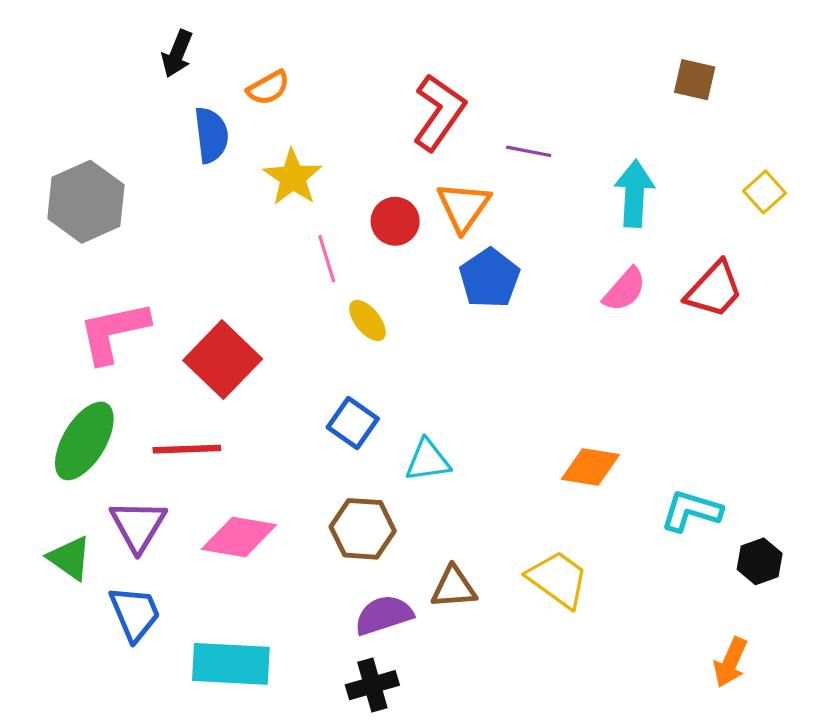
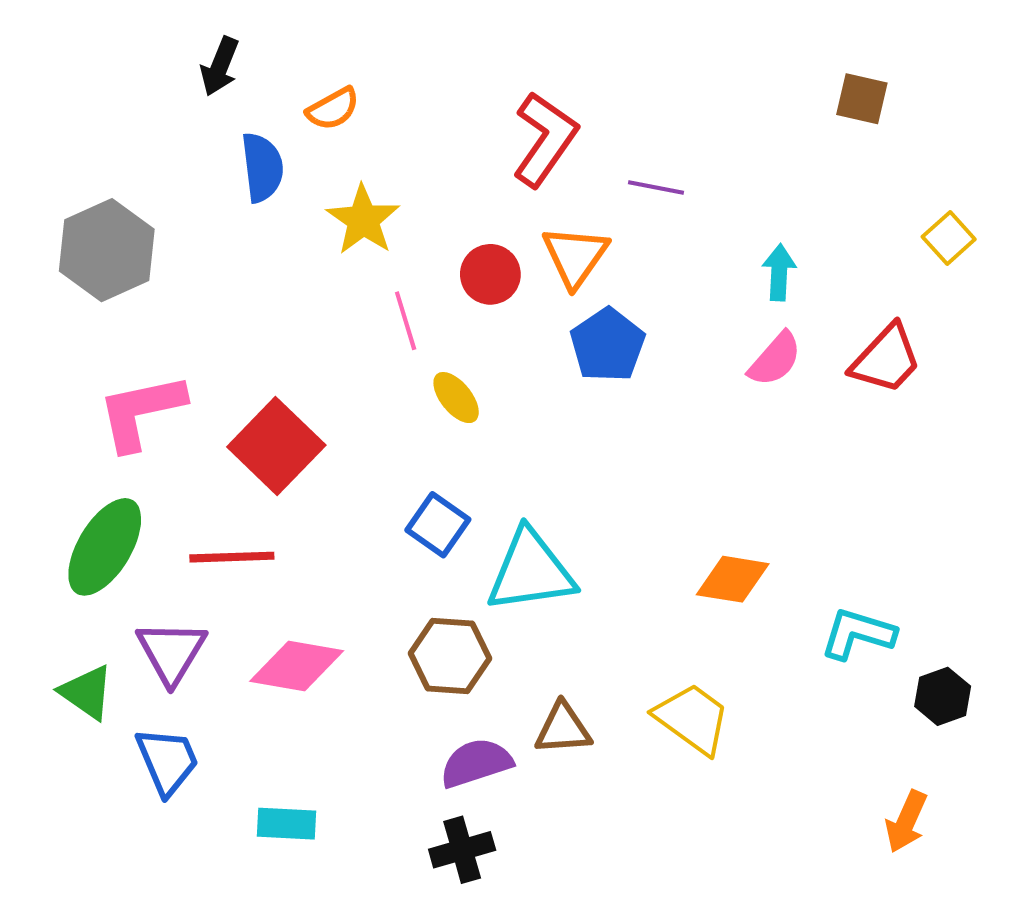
cyan arrow: (634, 194) -> (779, 272), moved, size x0.7
cyan triangle: (428, 460) -> (531, 571), size x1.6
cyan rectangle: (231, 664) -> (286, 824), size x0.6

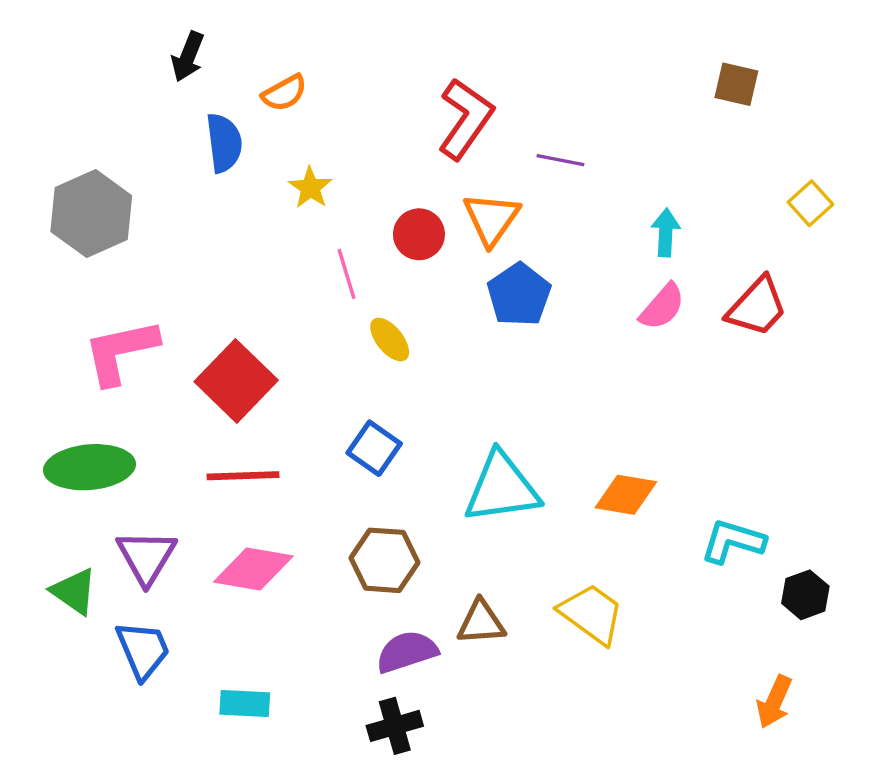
yellow star: (363, 220) -> (310, 188), size x0.7
green ellipse: (105, 547) -> (90, 467), turned 54
red line: (232, 557) -> (243, 476), moved
cyan triangle: (531, 571) -> (502, 488), moved

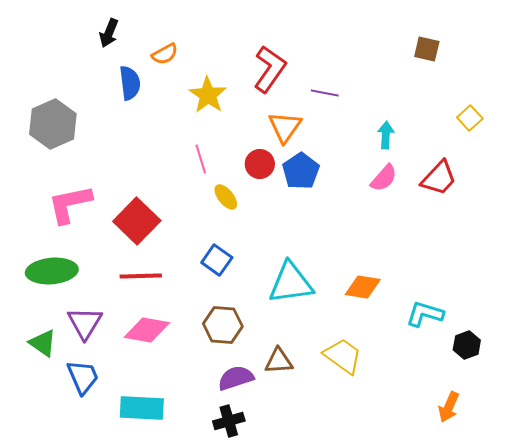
yellow star: (310, 188) -> (208, 95), moved, size x1.5
red circle: (419, 234) -> (260, 164), moved
cyan rectangle: (245, 703) -> (142, 408), size x1.5

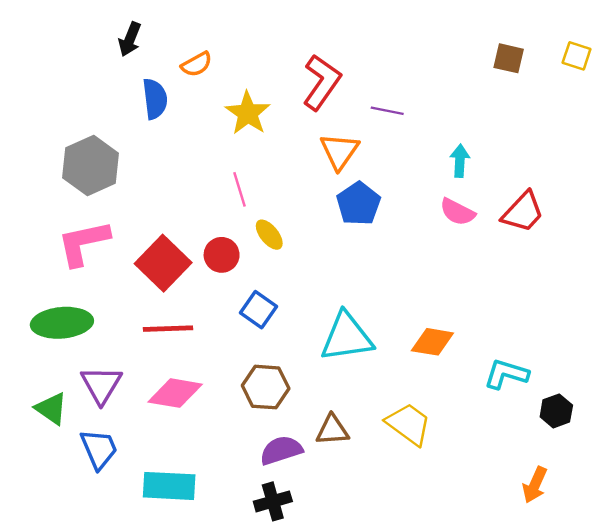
yellow square: (470, 118) -> (577, 56), moved, turned -30
gray hexagon: (53, 124) -> (91, 166), moved
red circle: (260, 164) -> (222, 255), moved
pink semicircle: (384, 178) -> (457, 212), turned 76

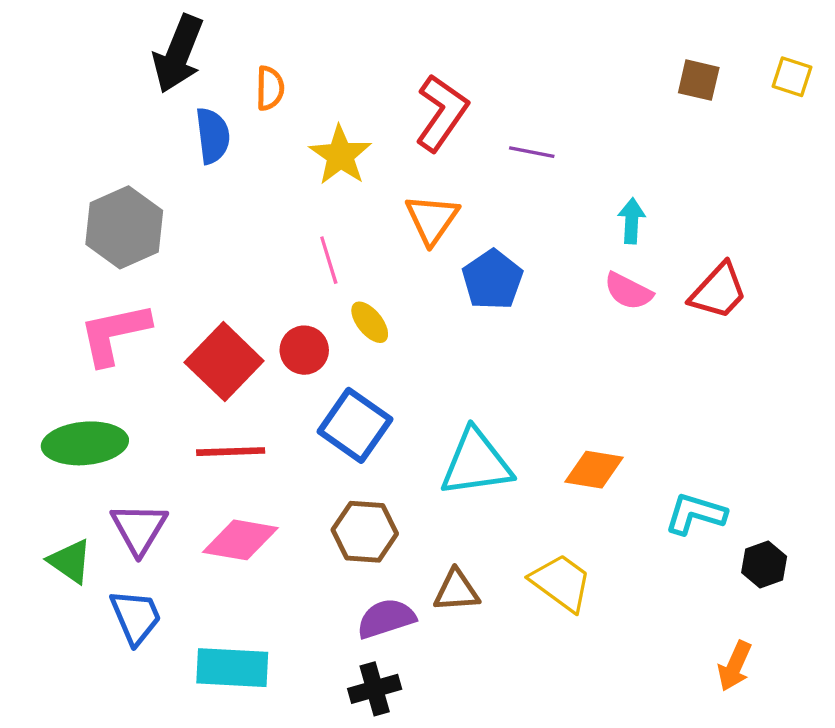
black arrow: (130, 39) -> (178, 54), size x1.6
orange semicircle: (197, 64) -> (270, 88), turned -60
orange triangle: (339, 151) -> (432, 219), moved
blue square: (258, 310) -> (355, 425), size x1.4

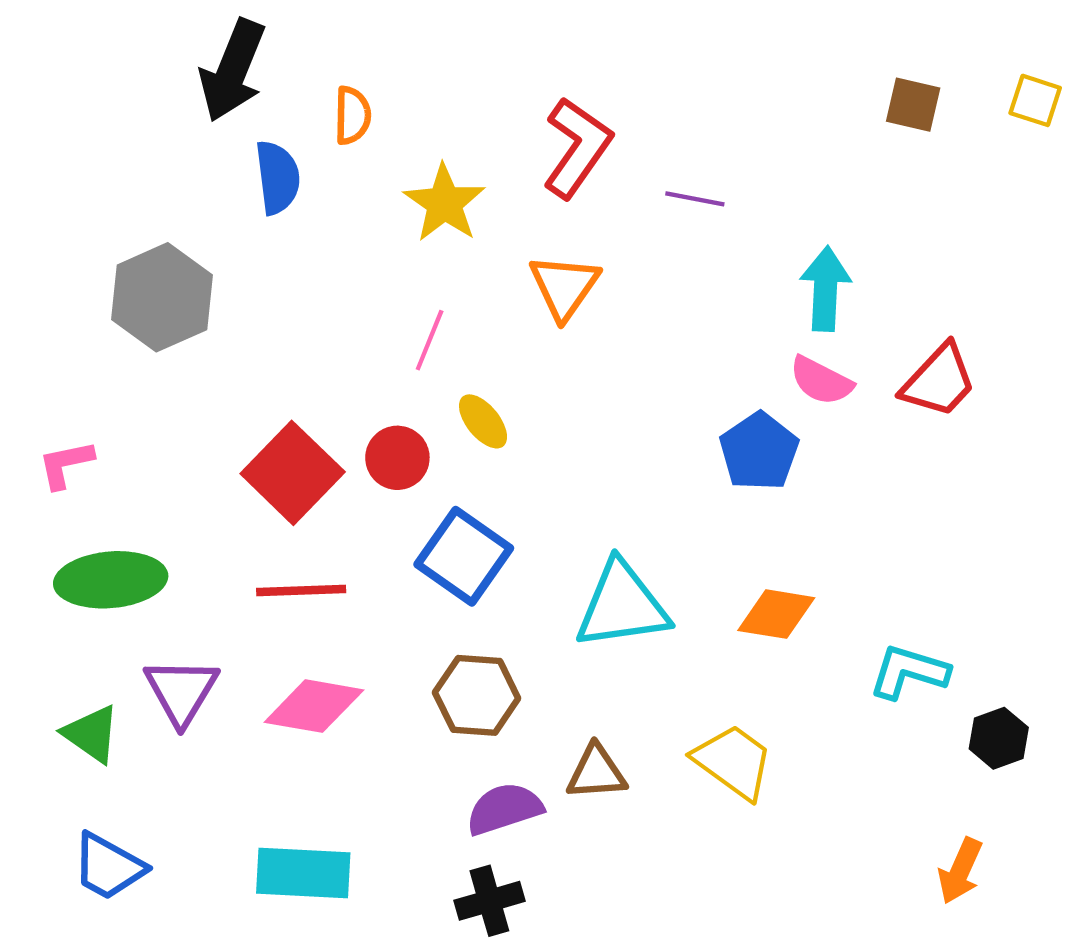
cyan arrow: (632, 221) -> (825, 289), size x1.4
pink line: (329, 260) -> (430, 340), turned 39
blue pentagon: (492, 280) -> (759, 451), moved
pink L-shape: (114, 334) -> (66, 464), moved, size x0.6
blue trapezoid: (136, 617) -> (109, 867), moved, turned 142

